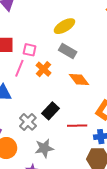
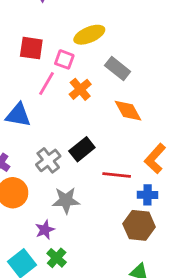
yellow ellipse: (64, 26) -> (89, 35), moved

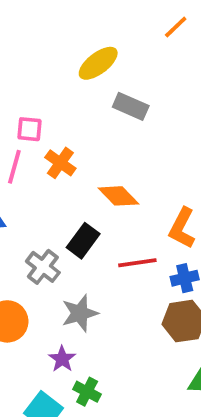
yellow ellipse: (89, 35) -> (98, 63), moved
gray rectangle: (118, 68) -> (131, 106), moved
orange diamond: (128, 111) -> (118, 196), moved

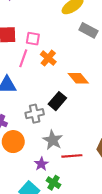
red line: (137, 263) -> (72, 156), moved
gray cross: (43, 267) -> (35, 114), turned 36
gray star: (80, 313) -> (53, 140), turned -30

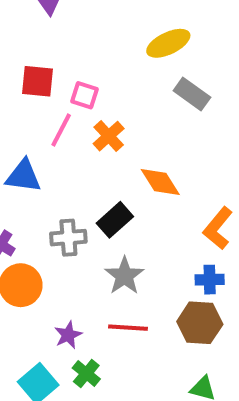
gray star: (53, 140) -> (124, 276), moved

